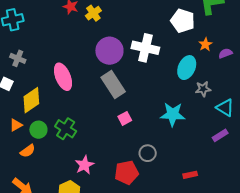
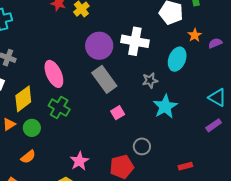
gray star: (203, 89) -> (150, 80), moved
cyan star: (173, 114) -> (165, 106), turned -30
green cross: (66, 129) -> (59, 108), moved
orange semicircle: (28, 151) -> (28, 157), moved

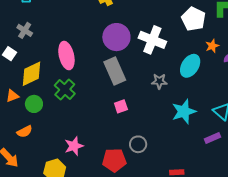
cyan star: (165, 106) -> (184, 112), moved

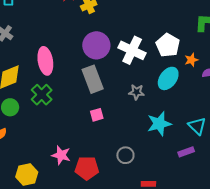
white pentagon: (193, 19) -> (168, 45), moved
gray circle: (138, 144) -> (125, 155), moved
pink star: (74, 146) -> (61, 155), moved, turned 30

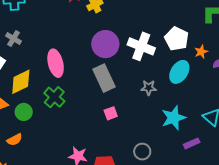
purple rectangle: (186, 152) -> (192, 143), moved

